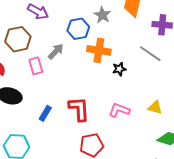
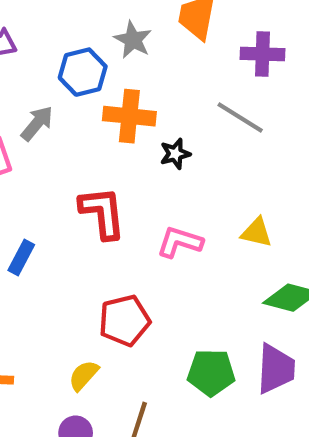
red L-shape: (79, 109) -> (102, 213), moved

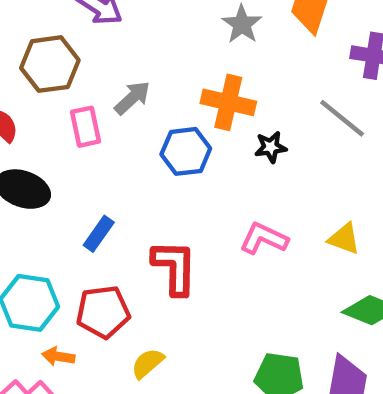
blue hexagon: (83, 72) -> (186, 151), moved
red L-shape: (102, 213) -> (174, 267), moved
red pentagon: (124, 320) -> (103, 312), moved

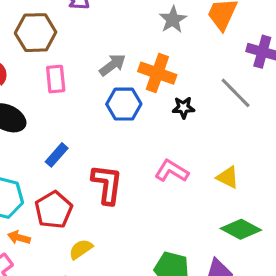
gray arrow: (132, 98) -> (112, 65), moved
red pentagon: (103, 312) -> (54, 210), turned -30

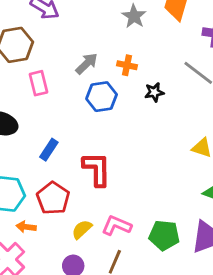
orange cross: (157, 73) -> (127, 65), size x0.6
pink L-shape: (172, 171) -> (117, 226), moved

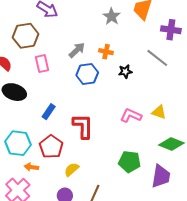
pink L-shape: (117, 226) -> (131, 115), moved
green pentagon: (164, 235) -> (130, 162), moved

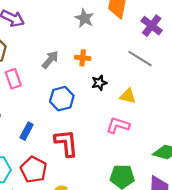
purple cross: (171, 30) -> (152, 26), turned 36
black star: (125, 71) -> (99, 83), moved
blue hexagon: (87, 74) -> (62, 99), moved
yellow triangle: (159, 112) -> (128, 96), moved

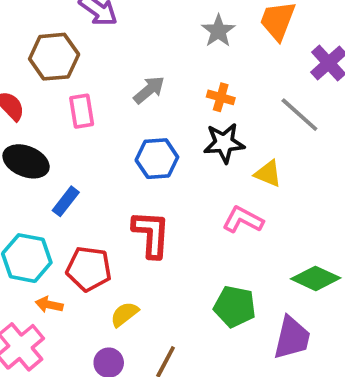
orange cross: (83, 58) -> (221, 97), moved
black star: (99, 83) -> (224, 143), size x1.5
blue rectangle: (27, 131) -> (66, 201), moved
red pentagon: (34, 170) -> (89, 269), turned -30

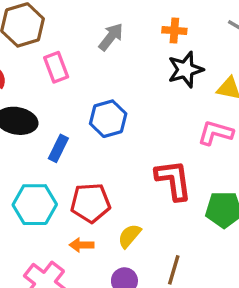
blue hexagon: (157, 159) -> (108, 119), moved
red L-shape: (151, 234) -> (173, 180), moved
orange arrow: (49, 305) -> (82, 245), moved

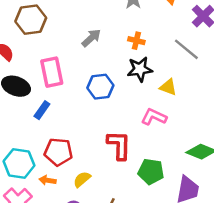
pink rectangle: (56, 67) -> (52, 72), moved, size x1.4
blue hexagon: (108, 119) -> (100, 87), moved
cyan hexagon: (35, 205) -> (19, 163), moved

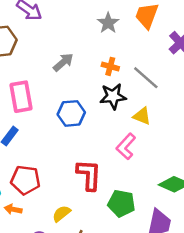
gray line: (186, 49) -> (146, 78), moved
pink L-shape: (154, 117) -> (126, 146), turned -75
yellow semicircle: (82, 179) -> (61, 214), moved

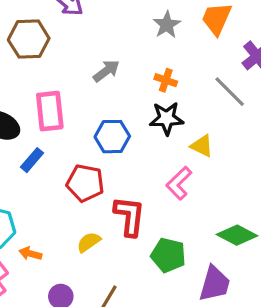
gray line: (146, 78) -> (230, 92), moved
red pentagon: (25, 180) -> (85, 183), moved
yellow semicircle: (61, 214) -> (89, 242), moved

